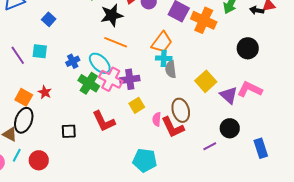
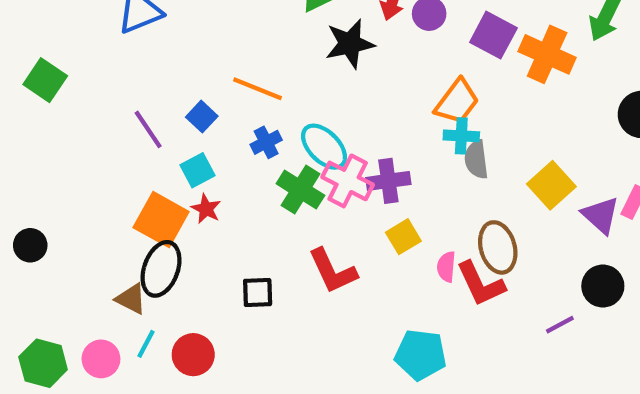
blue square: (49, 19) -> (202, 117), moved
orange line: (116, 42) -> (258, 89), moved
cyan square: (40, 51) -> (198, 170), moved, turned -35
orange square: (24, 97) -> (161, 220), size x1.4

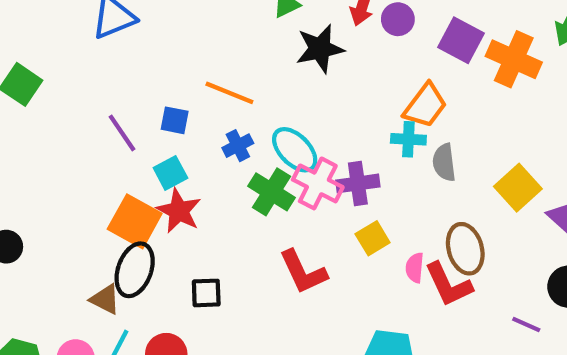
blue square: (202, 117) -> (175, 120), turned -32
cyan cross: (461, 136) -> (408, 139), moved
red star: (206, 209) -> (179, 211), size x1.5
black square: (258, 292) -> (206, 293), moved
purple line: (560, 325) -> (526, 325), turned 52

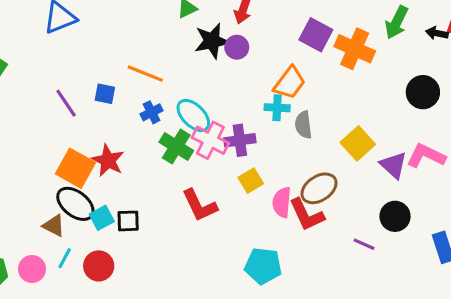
purple circle: (398, 19) -> (237, 47), moved
cyan square: (170, 173) -> (102, 218), moved
brown ellipse: (465, 249) -> (319, 188), turned 72
pink semicircle: (415, 268) -> (282, 202), size x1.4
black ellipse: (135, 270) -> (75, 204), turned -72

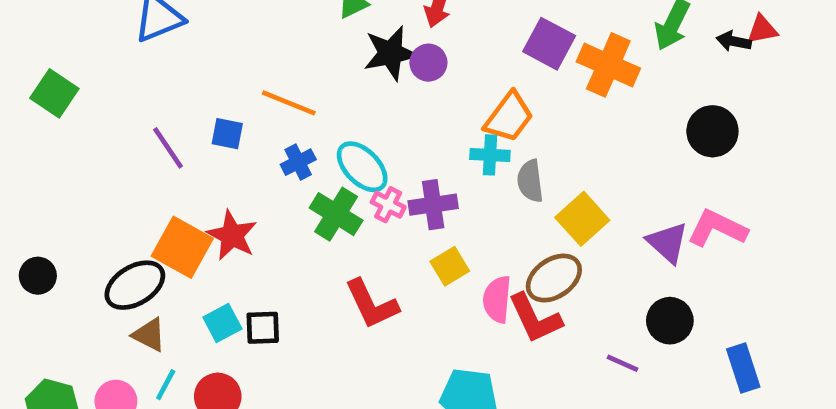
pink cross: (210, 140) -> (388, 205), size x0.6
yellow square: (358, 143) -> (582, 219), moved
black ellipse: (75, 204) -> (135, 285), moved, turned -69

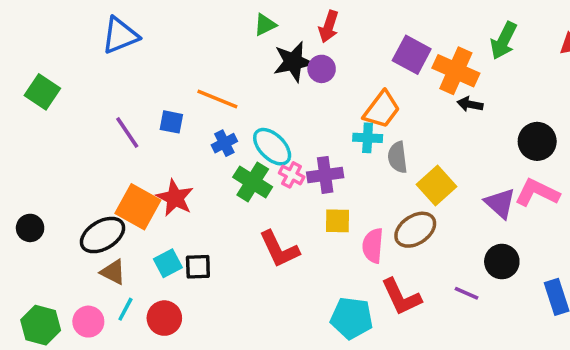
black arrow: (734, 41) -> (470, 104), moved
black circle: (712, 131) -> (537, 141), moved
yellow square: (450, 266) -> (337, 221), turned 32
red L-shape: (535, 318) -> (401, 297), moved

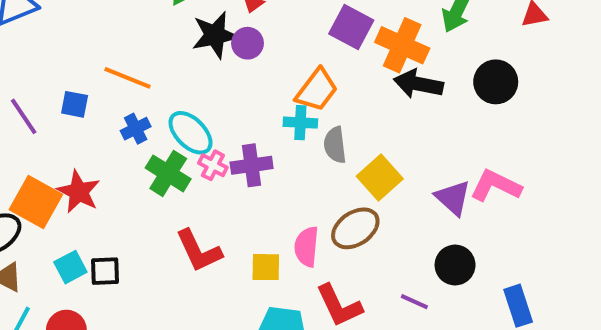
black arrow: (470, 104) -> (418, 84), size x1.6
black circle: (537, 141) -> (496, 82), moved
yellow square: (337, 221) -> (266, 267), moved

